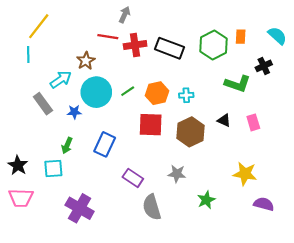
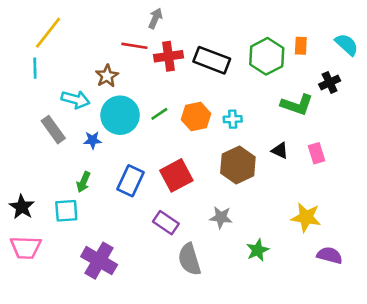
cyan arrow: (61, 80) -> (76, 99), turned 50
red square: (151, 125) -> (176, 175), moved, turned -30

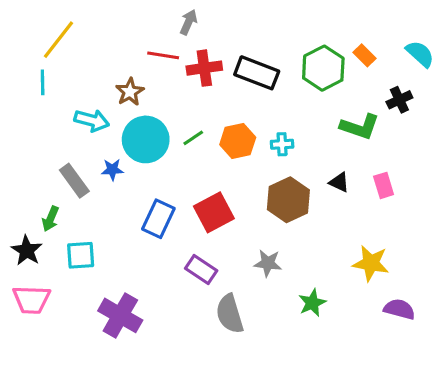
orange rectangle: (301, 46) -> (365, 55), turned -48
gray rectangle: (53, 130) -> (74, 181), moved
green arrow: (83, 182) -> (51, 219), moved

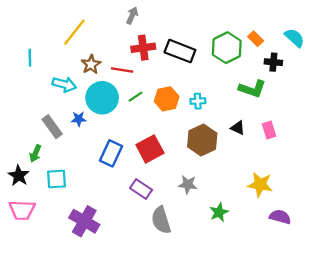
yellow line: (58, 40) -> (74, 32), moved
red line: (163, 55) -> (122, 70), moved
black cross: (399, 100) -> (273, 62), moved, turned 30

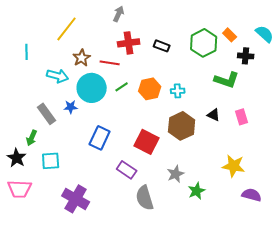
black rectangle: (180, 51) -> (162, 46), size x0.6
red square: (150, 149) -> (147, 142), moved, turned -35
gray star: (188, 185) -> (176, 174), moved, turned -30

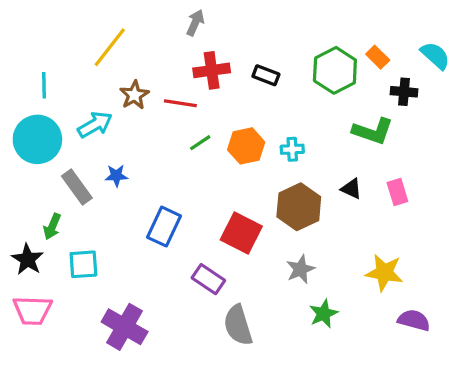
cyan arrow: (58, 76) -> (95, 125), turned -45
cyan circle: (92, 88) -> (37, 139), moved
gray star: (176, 174) -> (300, 269), moved

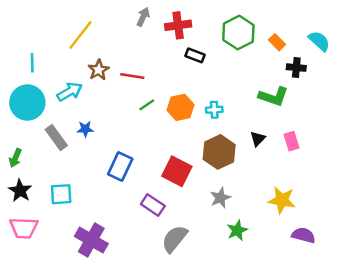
red cross: (212, 70) -> (178, 25), moved
green hexagon: (335, 70) -> (238, 33), moved
black triangle: (351, 189) -> (258, 139), turned 49
green arrow: (52, 227) -> (15, 158), moved
gray semicircle: (238, 325) -> (174, 239), turned 56

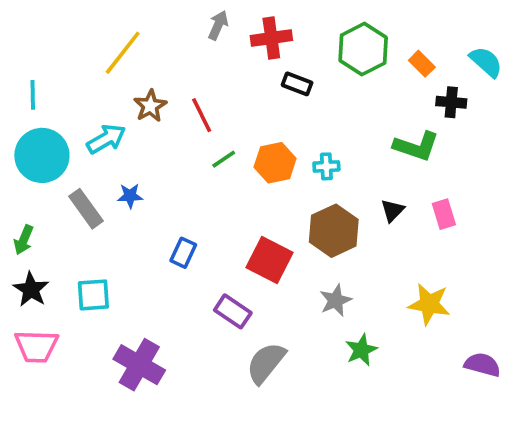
cyan line: (32, 63) -> (33, 95), moved
red line: (132, 76) -> (202, 115), turned 55
blue rectangle: (120, 166) -> (183, 253), size x0.7
purple semicircle: (304, 235) -> (482, 365), moved

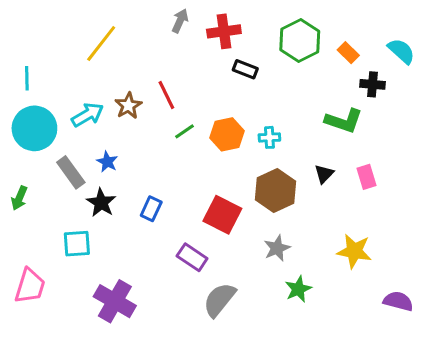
brown star: (150, 106) -> (128, 106), moved
blue star: (130, 196) -> (107, 162), turned 30
black star: (31, 289) -> (101, 203), moved
pink trapezoid: (36, 346) -> (30, 286), turned -75

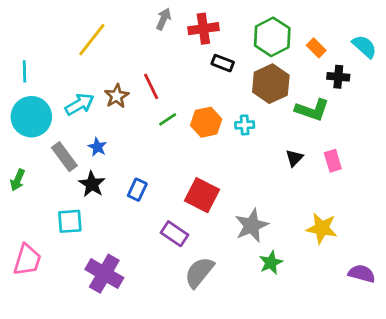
brown hexagon: (275, 191) -> (271, 84), moved
gray star: (277, 248) -> (252, 225), size x1.4

